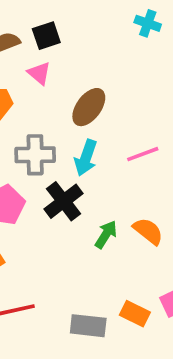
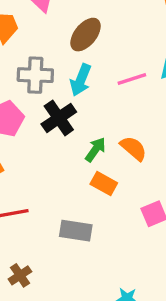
orange rectangle: (135, 314) -> (104, 184), moved

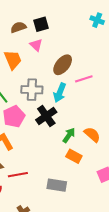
pink line: (132, 79) -> (84, 79), moved

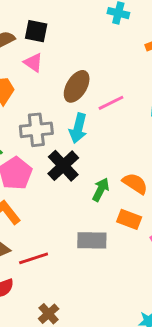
black square: (41, 24) -> (36, 31), turned 35
orange rectangle: (74, 156) -> (129, 219), moved
gray rectangle: (57, 185) -> (92, 240), moved

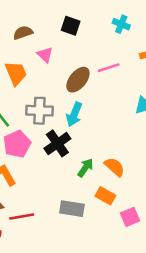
black square: (36, 31) -> (71, 26), moved
pink line: (111, 103) -> (109, 68), moved

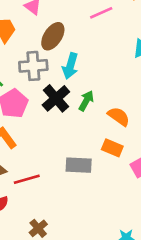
brown ellipse: (78, 80) -> (53, 36), moved
green arrow: (85, 168) -> (86, 101), moved

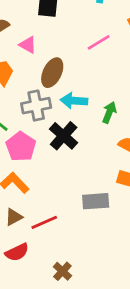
cyan arrow: (70, 66) -> (74, 101), turned 85
green arrow: (86, 101) -> (109, 112), moved

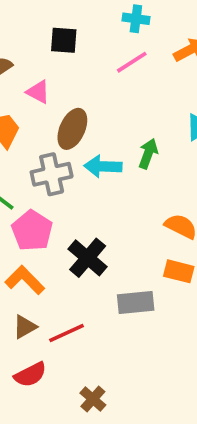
pink line: (99, 42) -> (132, 62), moved
green arrow: (109, 112) -> (148, 154), moved
black cross: (64, 136) -> (88, 258), moved

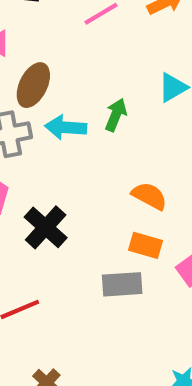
gray rectangle: (136, 303) -> (122, 284), moved

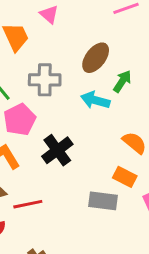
brown ellipse: (33, 85) -> (96, 58), moved
cyan arrow: (66, 127) -> (95, 100), moved

